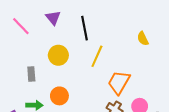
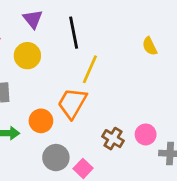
yellow circle: (58, 55) -> (27, 56), moved
orange trapezoid: (119, 82) -> (72, 103), moved

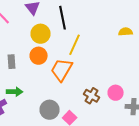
yellow semicircle: (150, 46) -> (126, 32), moved, turned 112
yellow circle: (27, 56) -> (41, 34), moved
orange circle: (41, 121) -> (39, 56), moved

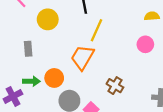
yellow circle: (41, 34) -> (48, 19), moved
orange circle: (39, 56) -> (54, 78), moved
pink circle: (116, 93) -> (145, 44), moved

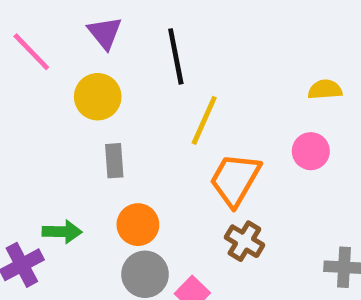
gray rectangle: (28, 49) -> (114, 161), moved
orange trapezoid: (82, 57) -> (235, 180), moved
orange circle: (54, 78) -> (138, 225), moved

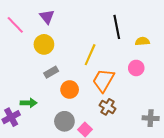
black line: (176, 56) -> (117, 27), moved
gray rectangle: (114, 161) -> (51, 72), turned 64
orange circle: (138, 225) -> (70, 89), moved

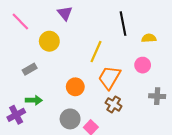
purple triangle: (47, 17) -> (65, 13), moved
gray rectangle: (51, 72) -> (30, 69), moved
gray cross: (151, 118) -> (157, 96), moved

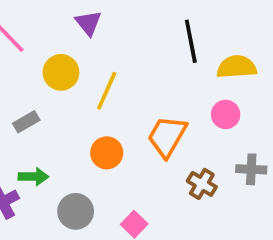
yellow semicircle: (149, 38) -> (237, 67), size x1.5
yellow line: (96, 52) -> (107, 91), moved
brown cross: (114, 104) -> (202, 184), moved
gray circle: (70, 119) -> (76, 211), moved

